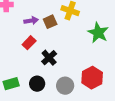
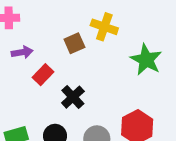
purple arrow: (31, 21) -> (22, 52), moved

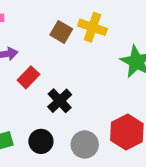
brown square: (74, 43) -> (61, 32), moved, turned -36

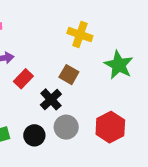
brown square: (61, 32) -> (69, 75), moved
gray circle: (85, 144) -> (66, 127), moved

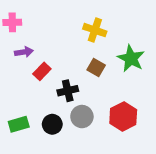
brown square: (69, 75) -> (96, 67), moved
black cross: (51, 99) -> (68, 91), turned 30

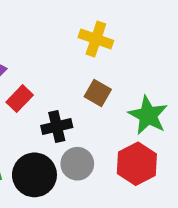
green star: (131, 58) -> (148, 115), moved
black circle: (52, 124) -> (34, 175), size x1.5

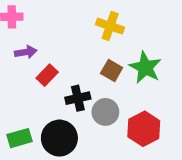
green star: (148, 115) -> (145, 67), moved
gray circle: (77, 164) -> (105, 112), moved

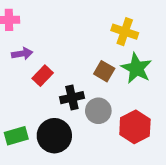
yellow cross: (110, 26) -> (125, 32), moved

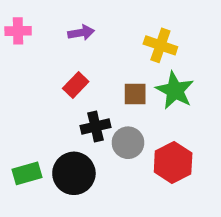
purple arrow: (22, 54) -> (81, 33), moved
brown square: (104, 71) -> (135, 94), turned -30
red rectangle: (43, 76) -> (76, 85), moved

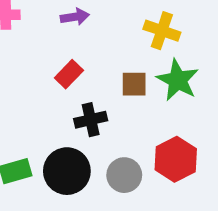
gray circle: (128, 143) -> (124, 175), moved

